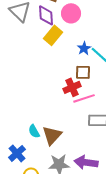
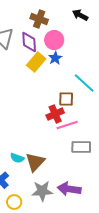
blue star: (84, 48) -> (55, 58), moved
cyan semicircle: (34, 131) -> (17, 158), turned -40

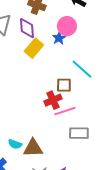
pink circle: (54, 40) -> (67, 26), moved
blue star: (55, 58) -> (59, 38), moved
brown triangle: (35, 162) -> (33, 148), turned 45

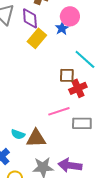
red cross: (53, 100) -> (78, 88), moved
pink line: (65, 111) -> (59, 111), moved

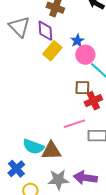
pink circle: (70, 16) -> (85, 55), moved
cyan semicircle: (18, 134) -> (33, 147), size x1.5

